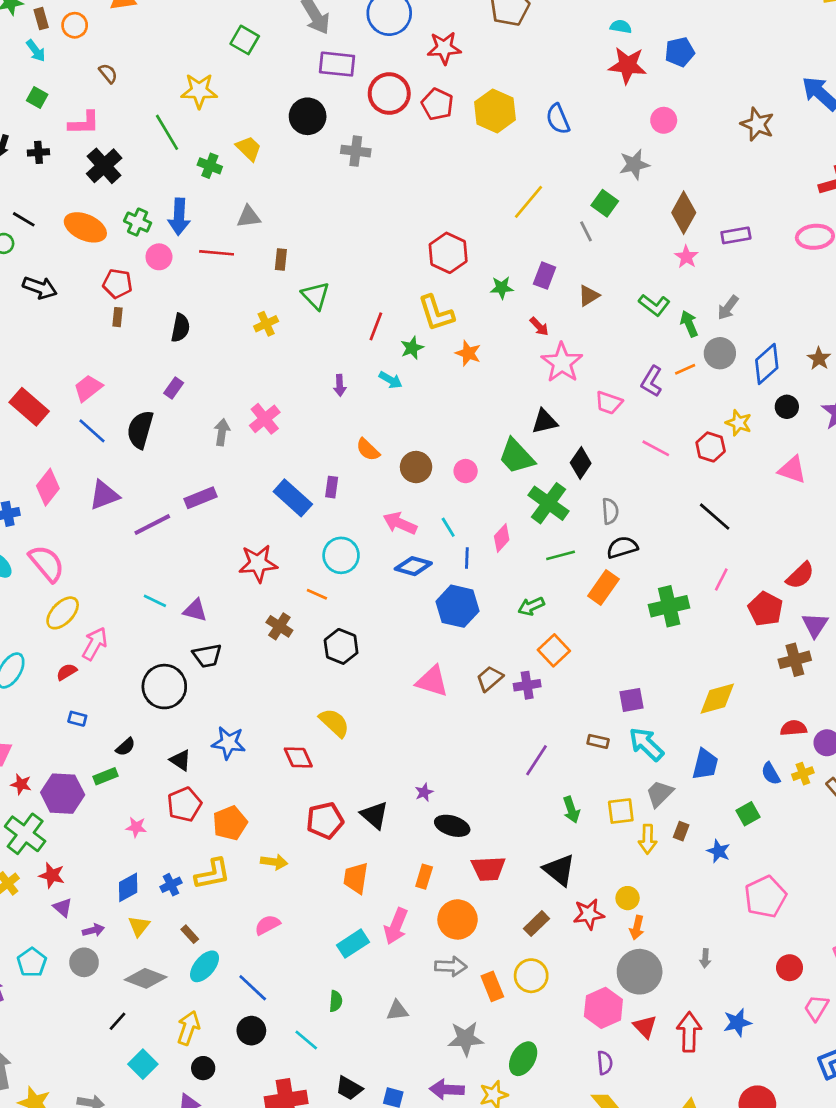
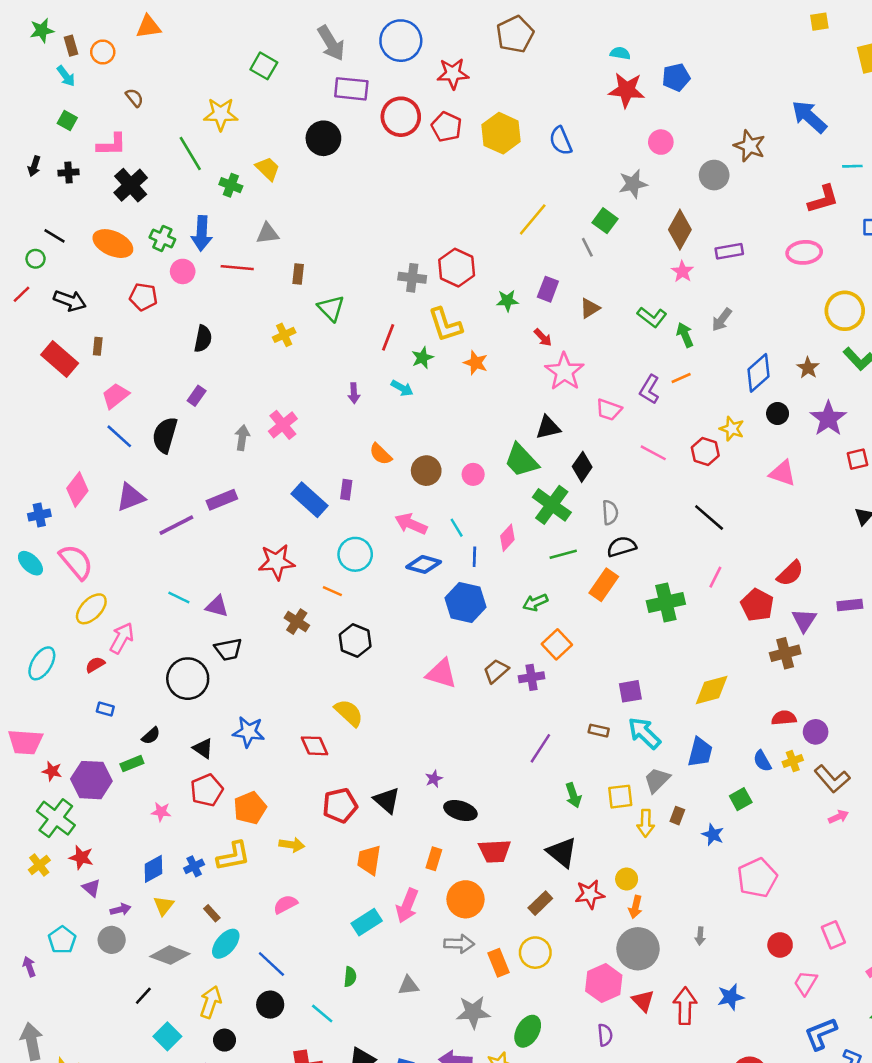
gray cross: (356, 151) -> (412, 278), moved
brown rectangle: (117, 317) -> (98, 346), moved
gray circle: (720, 353) -> (714, 175), moved
red rectangle: (29, 407) -> (60, 359), moved

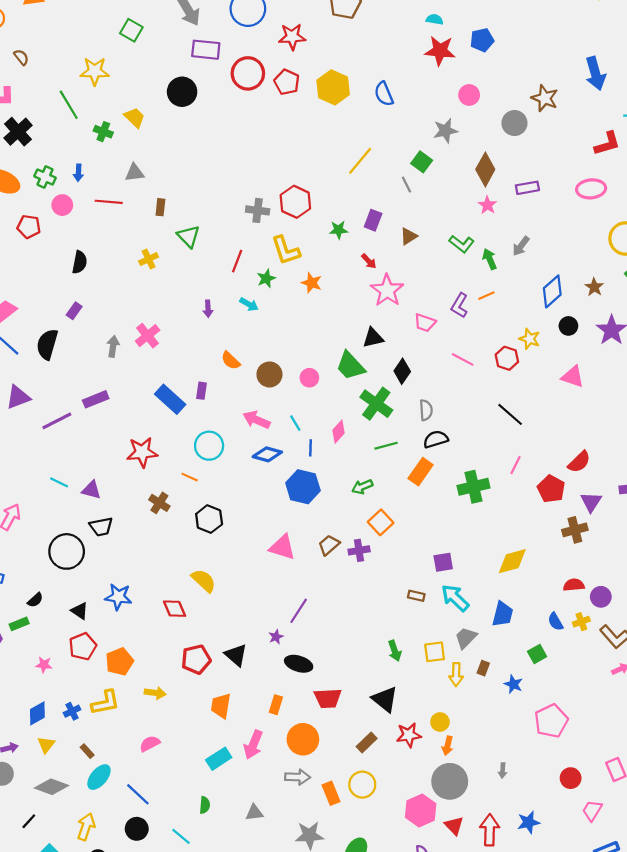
blue arrow: (809, 117) -> (595, 73), turned -148
blue arrow: (202, 233) -> (78, 173), size x0.6
purple line: (540, 748) -> (299, 611), moved

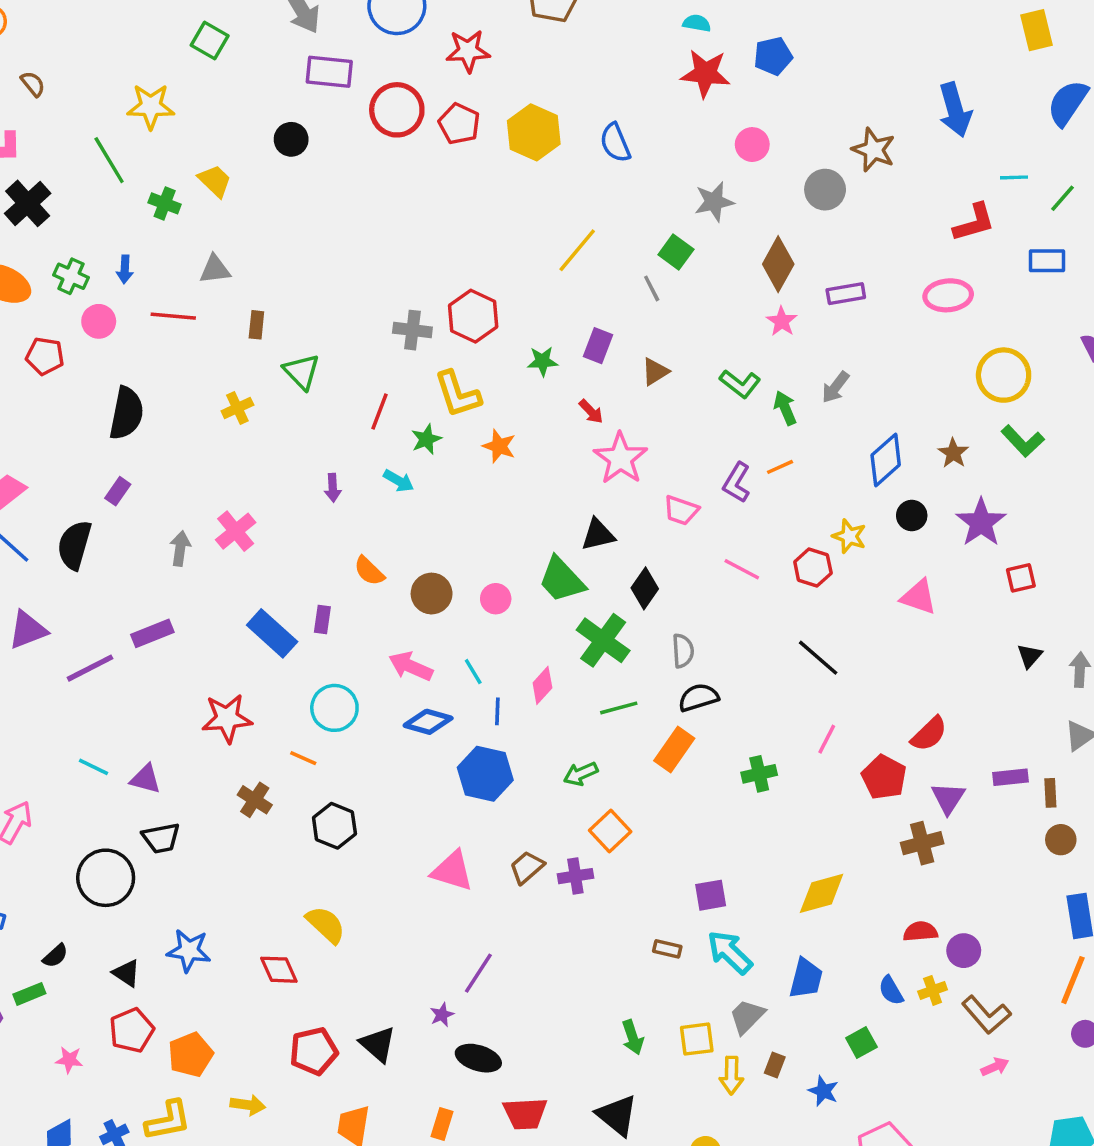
black circle: (182, 92) -> (291, 139), size x0.7
black semicircle: (80, 262) -> (126, 413), size x1.4
green cross: (473, 487) -> (759, 774), size x0.7

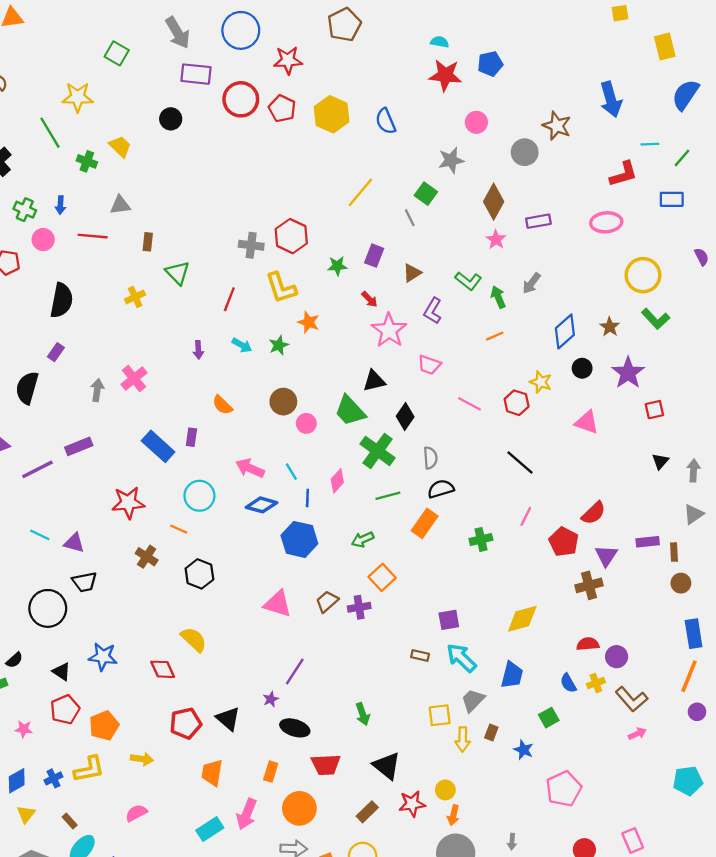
green star: (426, 439) -> (279, 345), moved
purple L-shape: (737, 483) -> (433, 311), moved
brown circle: (432, 594) -> (283, 402), moved
green arrow: (633, 1037) -> (363, 714), moved

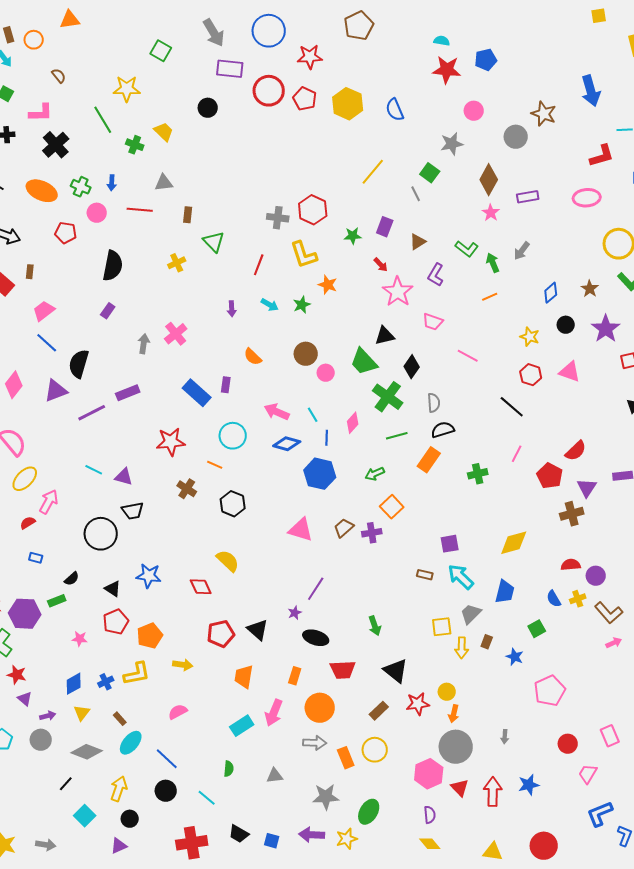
blue diamond: (565, 331) -> (551, 293), size x0.7
black semicircle: (27, 388) -> (79, 364), moved
red hexagon: (517, 403) -> (531, 375), moved

